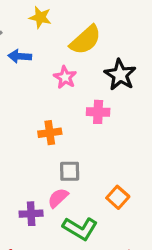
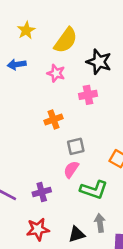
yellow star: (40, 17) -> (26, 30), turned -30
purple cross: (31, 214) -> (42, 192), moved

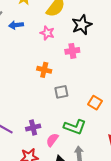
black star: (99, 62) -> (82, 25), turned 30
orange cross: (54, 120) -> (44, 70), turned 32
pink semicircle: (71, 169) -> (52, 140), moved

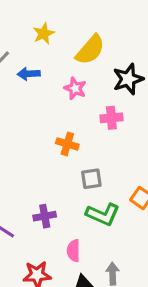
green L-shape: (75, 127) -> (103, 214), moved
purple cross: (33, 128) -> (45, 216), moved
pink semicircle: (52, 140) -> (73, 251), turned -40

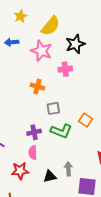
pink star: (75, 88) -> (42, 51), size x1.5
purple cross: (45, 216) -> (34, 132), moved
pink semicircle: (73, 251) -> (33, 153), moved

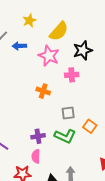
gray square: (53, 108) -> (68, 113), moved

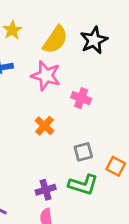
black star: (83, 50) -> (94, 40), moved
pink cross: (72, 75) -> (81, 98), turned 32
orange cross: (43, 91) -> (45, 126), turned 32

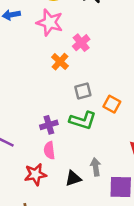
pink cross: (81, 98) -> (81, 43), turned 30
orange cross: (45, 126) -> (60, 62), moved

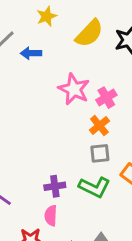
pink star: (50, 22) -> (74, 89), moved
orange cross: (60, 62) -> (99, 126), moved

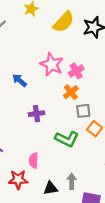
blue arrow: (31, 53) -> (19, 80), moved, turned 40
gray square: (100, 153) -> (83, 111), moved
purple cross: (55, 186) -> (36, 114), moved

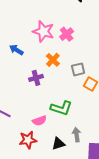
orange cross: (71, 92) -> (53, 60), moved
green L-shape: (67, 139) -> (61, 108), moved
pink semicircle: (34, 160) -> (39, 121), turned -104

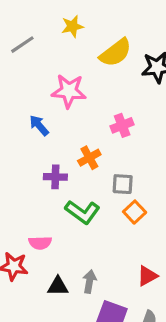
pink star: (43, 31) -> (69, 91), moved, turned -30
green L-shape: (61, 108) -> (82, 212), moved

